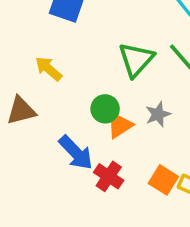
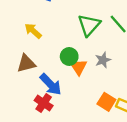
brown triangle: (21, 111) -> (26, 63), moved
orange triangle: (120, 125) -> (78, 67), turned -30
red cross: (109, 176) -> (44, 103), moved

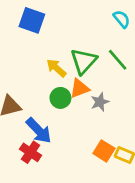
yellow arrow: (33, 31) -> (56, 68), moved
orange triangle: (78, 67) -> (79, 88), moved, turned 42

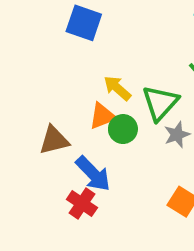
green triangle: (84, 61) -> (160, 103), moved
orange triangle: (79, 88) -> (102, 116), moved

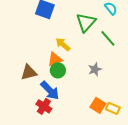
green triangle: (160, 103) -> (86, 22), moved
green circle: (123, 129) -> (58, 70), moved

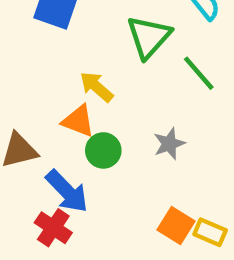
orange triangle: (55, 59) -> (78, 121), turned 42
green circle: (58, 70) -> (103, 150), moved

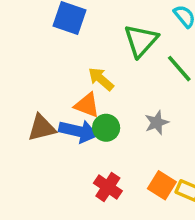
blue arrow: (67, 191) -> (78, 131), moved, turned -33
red cross: (53, 228) -> (108, 187), moved

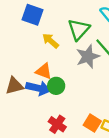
yellow arrow: (101, 79) -> (51, 41), moved
gray star: (157, 123) -> (88, 57), moved, size x1.5

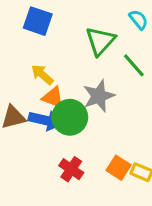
yellow arrow: (51, 41) -> (42, 75), moved
gray star: (88, 57) -> (99, 96), moved
green circle: (56, 86) -> (70, 117), size x1.5

